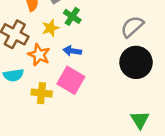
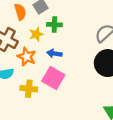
green cross: (72, 16) -> (54, 25), turned -32

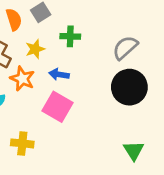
green cross: (54, 25) -> (70, 36), moved
yellow cross: (29, 89) -> (22, 143), moved

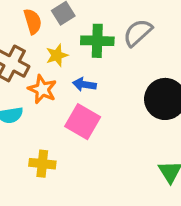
green cross: (70, 36) -> (97, 41), size x1.4
gray semicircle: (125, 48) -> (138, 33), moved

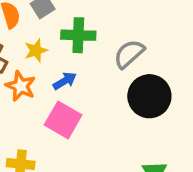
gray semicircle: (138, 33) -> (129, 54), moved
blue arrow: (84, 84) -> (65, 81), turned 140

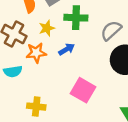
orange star: (21, 86) -> (36, 53), turned -30
pink square: (63, 120) -> (83, 90), moved

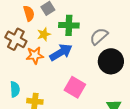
blue arrow: (67, 49) -> (61, 52), size x1.6
cyan semicircle: (13, 71) -> (15, 89), moved, turned -84

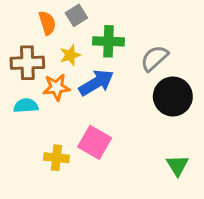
brown cross: (16, 39) -> (27, 63), turned -30
pink square: (75, 87) -> (95, 142), moved
cyan semicircle: (15, 89) -> (26, 106), moved, turned -91

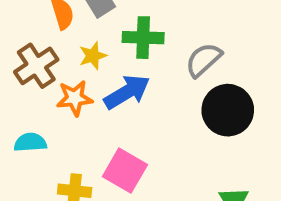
brown cross: (27, 63) -> (36, 66), turned -32
cyan semicircle: (26, 106) -> (30, 142), moved

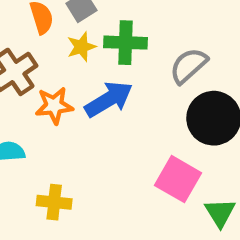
yellow star: (93, 56) -> (81, 47), moved
pink square: (125, 171) -> (178, 179), moved

